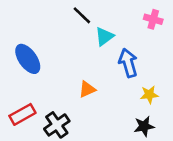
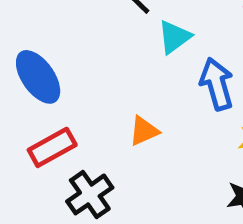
red rectangle: (22, 114) -> (52, 147), moved

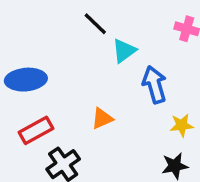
blue ellipse: (38, 77) -> (26, 80), turned -60

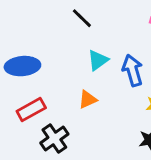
cyan triangle: (124, 51) -> (98, 60), moved

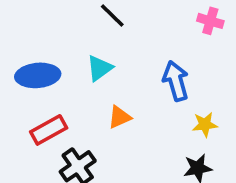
cyan triangle: (98, 60) -> (100, 68), moved

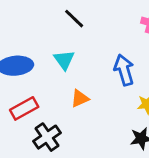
cyan triangle: (100, 68) -> (64, 60), turned -30

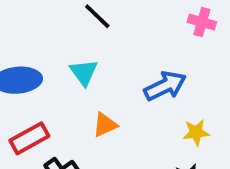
blue arrow: (124, 70) -> (165, 86), turned 80

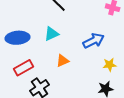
cyan triangle: (84, 72) -> (52, 34), turned 42

